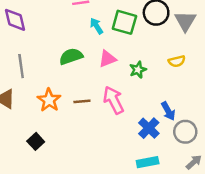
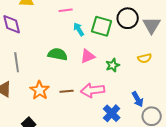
green semicircle: (71, 56) -> (58, 54), turned 30
pink arrow: (114, 100) -> (93, 90), turned -70
blue cross: (149, 128) -> (112, 113), moved

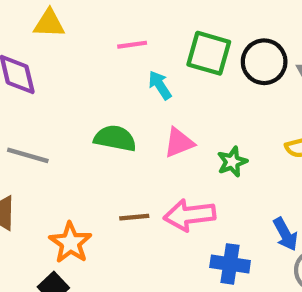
green square: (102, 26) -> (209, 53), moved
gray line: (17, 62) -> (28, 155), turned -66
orange star: (40, 90) -> (70, 243), moved
blue cross: (112, 113) -> (230, 264), turned -36

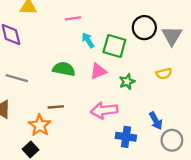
green square: (209, 53) -> (114, 46), moved
brown line: (134, 217) -> (56, 107), moved

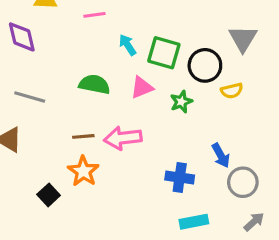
pink line: (73, 18) -> (94, 15), moved
black circle: (144, 28) -> (205, 65), moved
pink arrow: (104, 110) -> (123, 138), moved
orange star: (40, 125) -> (83, 171), moved

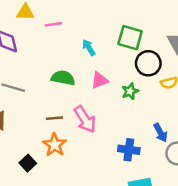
pink line: (94, 15) -> (53, 24), moved
green square: (164, 53) -> (130, 38), moved
pink arrow: (123, 138) -> (85, 119), turned -116

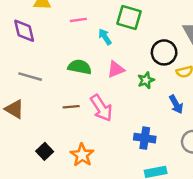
pink line: (53, 24) -> (78, 20), moved
green square: (130, 38) -> (129, 17), moved
blue arrow: (160, 133) -> (176, 104), moved
orange star: (55, 145) -> (82, 155), moved

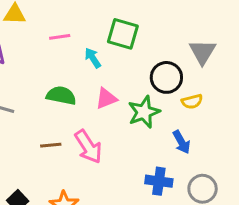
green star: (146, 80) -> (144, 112), size x1.5
blue cross: (145, 138) -> (159, 181), moved

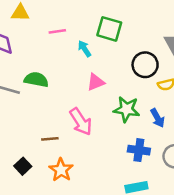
green semicircle: (61, 96) -> (36, 80), moved
green star: (144, 112) -> (127, 109), moved, turned 30
brown line: (51, 145) -> (50, 139), moved

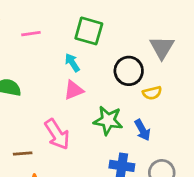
cyan arrow: (84, 49) -> (72, 63), moved

